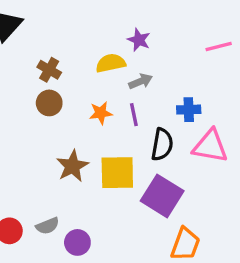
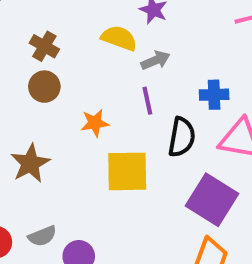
yellow semicircle: (111, 63) -> (119, 38), turned 32
orange star: (101, 113) -> (95, 123), moved
brown star: (72, 166) -> (30, 163), moved
purple square: (162, 196) -> (212, 200), moved

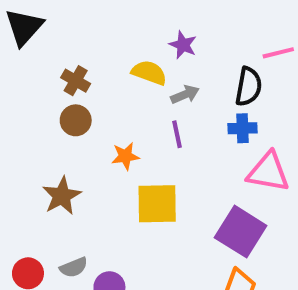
black semicircle: (182, 137) -> (248, 87), moved

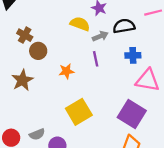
brown cross: (76, 81) -> (25, 35), moved
black semicircle: (248, 87) -> (124, 26), moved, turned -110
brown star: (62, 196) -> (22, 80), moved
yellow square: (157, 204) -> (79, 112), moved, turned -30

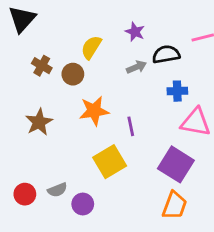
yellow semicircle: (80, 24) -> (91, 47), moved, turned -78
brown circle: (38, 51) -> (73, 74), moved
purple line: (96, 59) -> (131, 126), moved
orange star: (66, 71) -> (94, 111), size x1.5

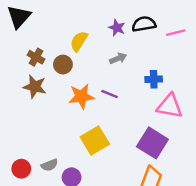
black semicircle: (166, 54) -> (144, 24), moved
brown star: (39, 122) -> (35, 87), moved, turned -30
purple line: (131, 126) -> (110, 94), moved, turned -56

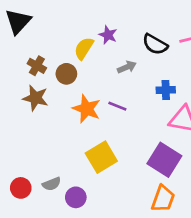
black semicircle: (144, 24) -> (155, 44), moved, turned -140
purple star: (117, 28) -> (108, 35), moved
orange star: (81, 96) -> (87, 109), turned 30

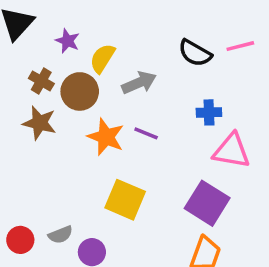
purple star: (108, 35) -> (67, 41), moved
gray arrow: (127, 67) -> (139, 83), moved, size x1.4
brown circle: (66, 74) -> (80, 91), size x1.4
yellow square: (101, 157) -> (125, 200), turned -36

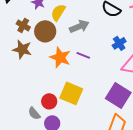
blue cross: (209, 112) -> (119, 43), turned -32
gray semicircle: (60, 235) -> (34, 113), turned 72
red circle: (20, 240) -> (49, 101), moved

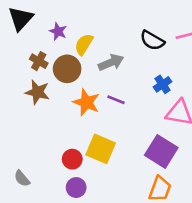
gray semicircle: (34, 113) -> (22, 179), moved

